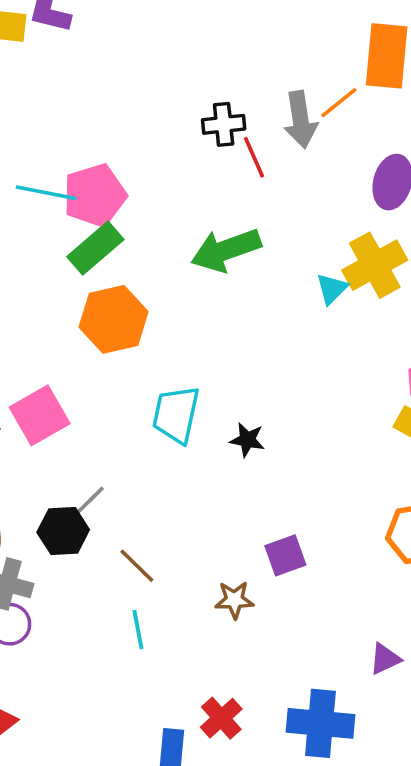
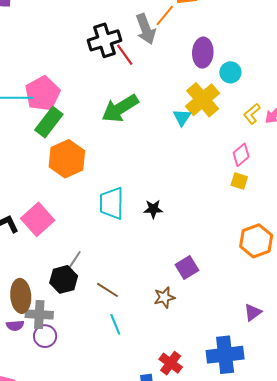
black cross: (224, 124) -> (105, 40), size x1.4

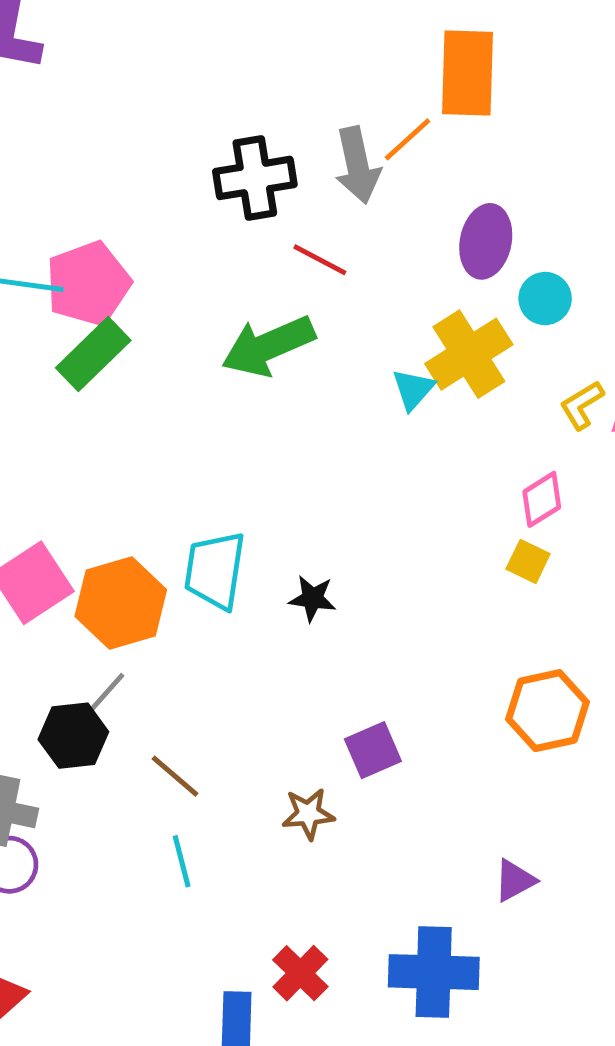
red line: (125, 55) -> (320, 260), moved, turned -35
orange hexagon: (67, 159) -> (121, 603), moved

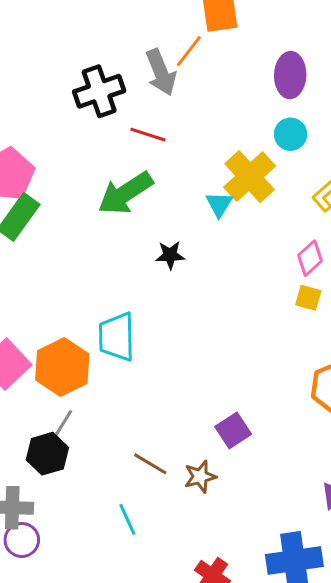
purple ellipse: (486, 241) -> (290, 75), moved
black star: (312, 598) -> (170, 255), moved
brown line: (175, 776) -> (150, 464), moved

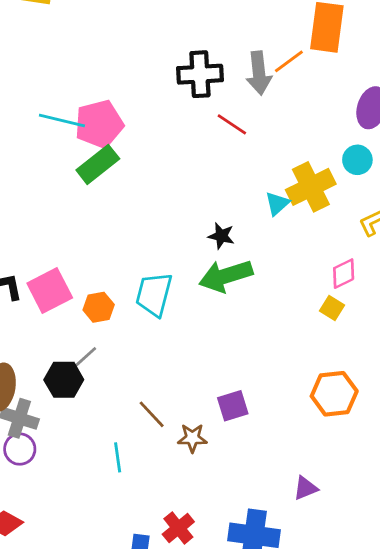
green arrow: (125, 193) -> (226, 276), moved
orange hexagon: (62, 367) -> (99, 307), size x0.6

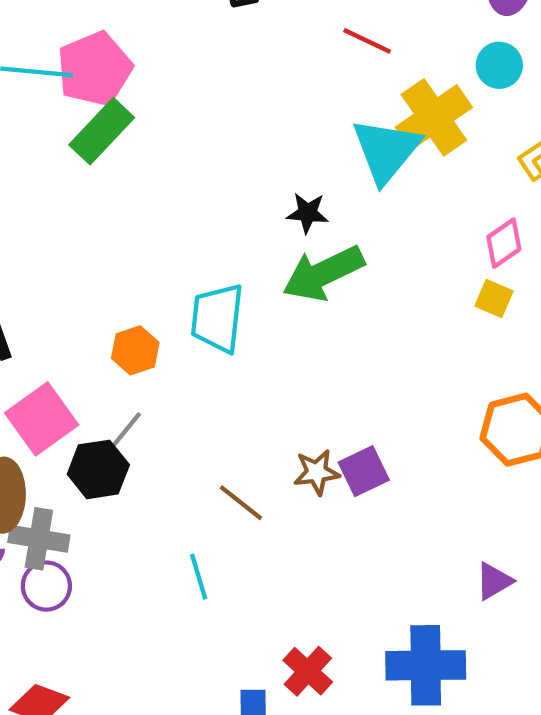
red line: (232, 124) -> (367, 41), moved
cyan triangle: (277, 203) -> (386, 150), size x1.8
pink square: (50, 291) -> (42, 419), moved
brown star: (192, 438) -> (317, 472), moved

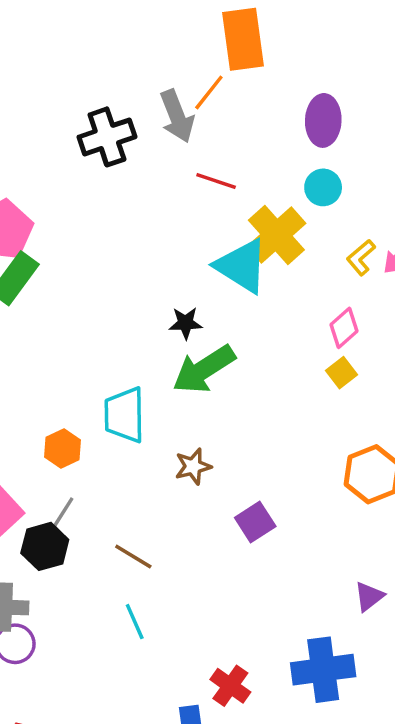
cyan triangle: (386, 150) -> (242, 266), turned -30
yellow square: (494, 299) -> (342, 373), turned 36
brown star: (317, 472) -> (193, 466), moved
brown line: (241, 503) -> (133, 556), moved

